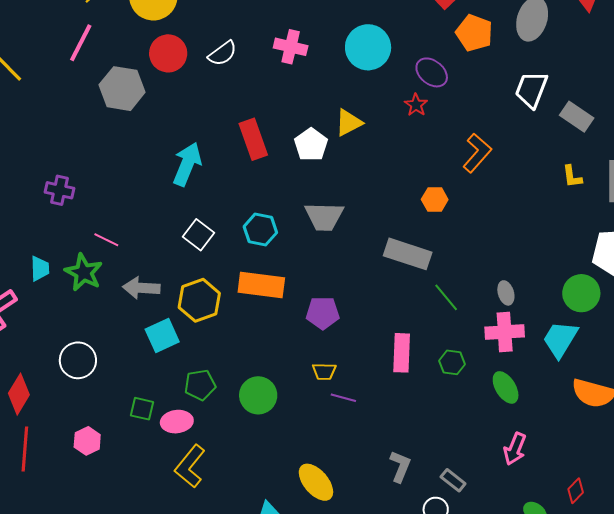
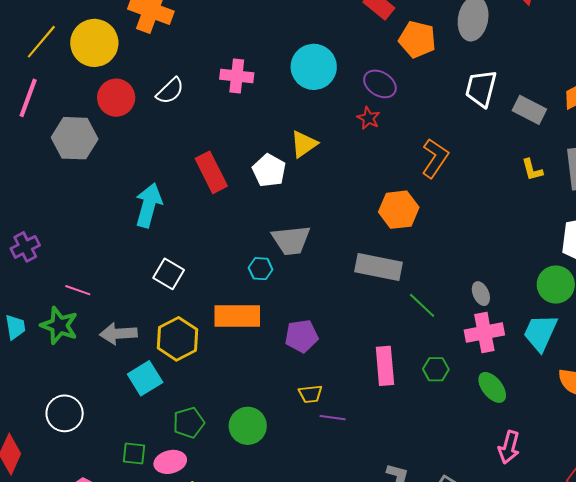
purple cross: (59, 190) -> (25, 247), turned -32
orange hexagon: (435, 200) -> (399, 210), size x1.5
cyan hexagon: (260, 230) -> (261, 269), moved, size x0.7

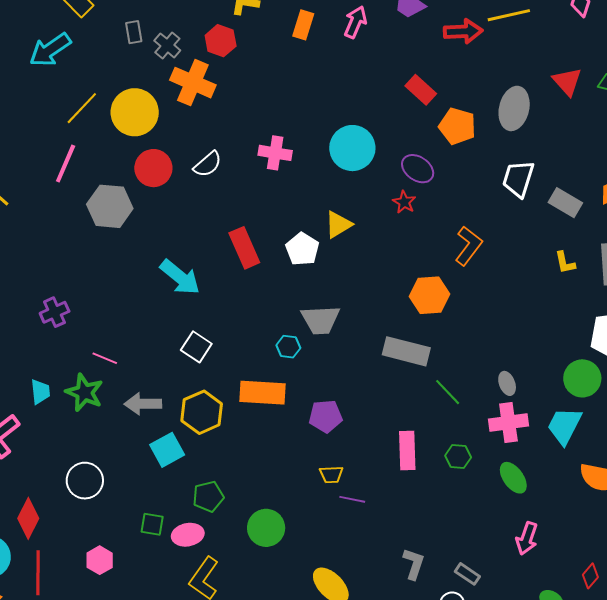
cyan arrow: (149, 205) -> (180, 277), turned 111
green circle: (248, 426) -> (266, 528), moved

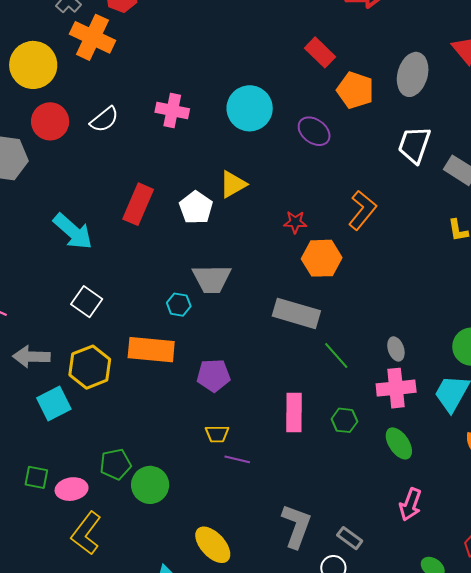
red star: (404, 202) -> (295, 222), moved, turned -30
red rectangle: (244, 248) -> (138, 204), turned 45
green pentagon: (208, 497) -> (116, 464), moved
gray L-shape: (414, 564) -> (296, 526), size x1.4

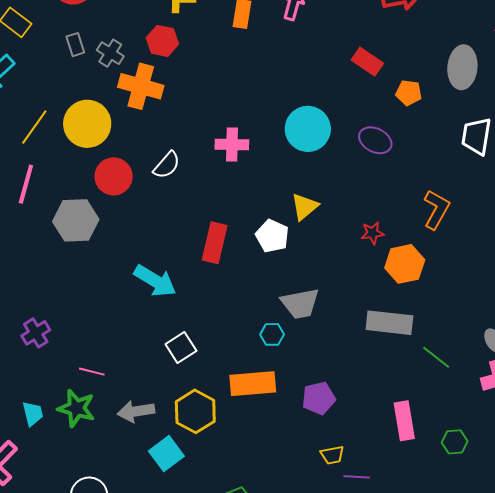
orange pentagon: (355, 90) -> (409, 93), size x0.7
white square: (87, 302) -> (181, 348), turned 32
green hexagon: (344, 420) -> (455, 442), moved

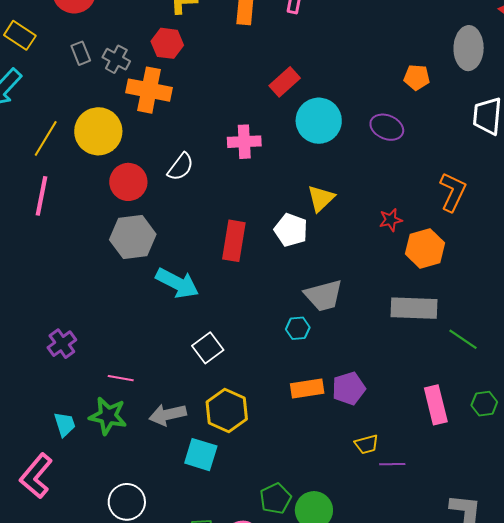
red rectangle: (367, 62) -> (285, 82), moved, turned -72
gray hexagon: (76, 220) -> (133, 237), moved
orange rectangle: (253, 384) -> (307, 389), moved, size x0.7
green hexagon: (455, 442) -> (484, 404), moved
cyan square: (166, 454) -> (201, 455), turned -32

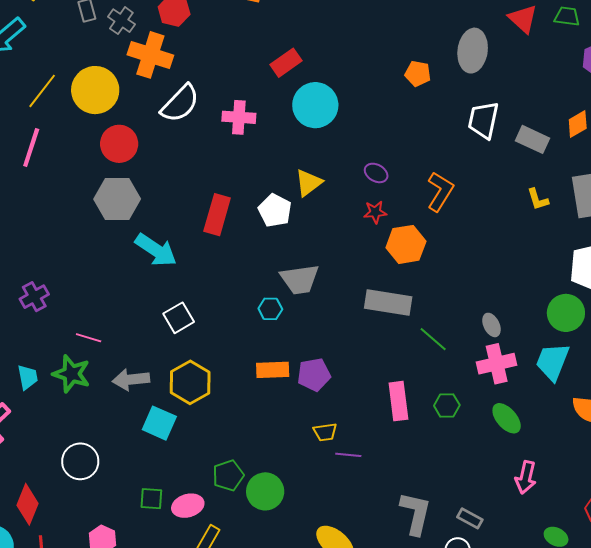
purple ellipse: (387, 127) -> (376, 173), moved, size x0.7
white semicircle: (181, 167) -> (180, 103), moved, size x1.4

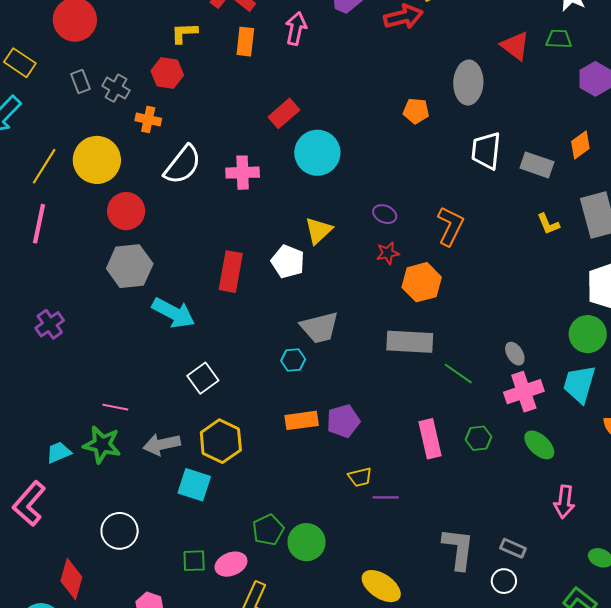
orange cross: (150, 55) -> (148, 120), size x0.6
purple cross: (34, 297) -> (50, 324), moved
cyan trapezoid: (28, 377) -> (59, 452), turned -96

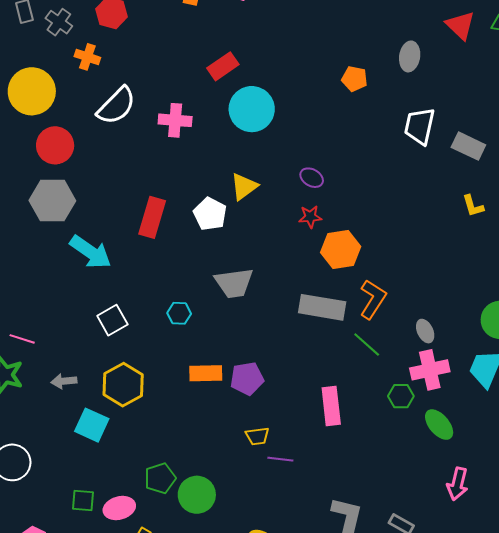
gray ellipse: (468, 83) -> (410, 56), size x0.7
orange L-shape: (450, 226) -> (373, 299), moved
cyan hexagon: (293, 360) -> (179, 313), moved
green hexagon: (479, 438) -> (401, 396), moved
gray arrow: (162, 444) -> (64, 381), size x0.7

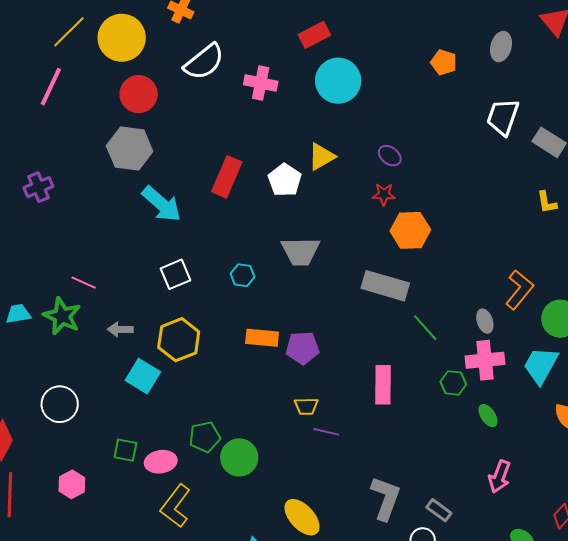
orange L-shape: (373, 299) -> (519, 290), moved
green ellipse: (439, 425) -> (488, 416), size x0.7

